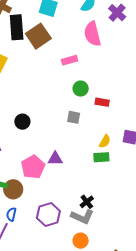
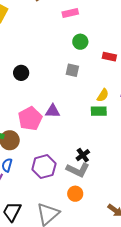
red rectangle: (102, 102) -> (109, 57), moved

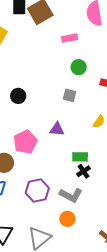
purple triangle: (53, 111) -> (57, 129), moved
green rectangle: (99, 111) -> (80, 157), moved
black cross: (83, 155) -> (84, 171), moved

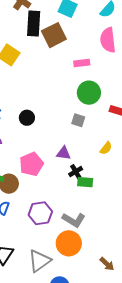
green circle: (79, 67) -> (89, 93), size x1.5
black cross: (84, 171) -> (76, 172), moved
orange circle: (67, 219) -> (69, 243), size x1.6

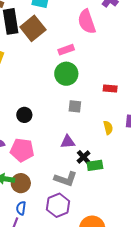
green circle: (89, 93) -> (66, 74), moved
yellow semicircle: (106, 148) -> (108, 128), turned -40
pink pentagon: (31, 164) -> (22, 150), moved, turned -30
gray L-shape: (74, 220) -> (66, 179), moved

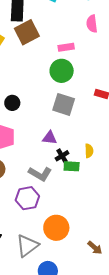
pink semicircle: (87, 22) -> (92, 24), size x0.7
brown square: (33, 28) -> (27, 32), moved
gray square: (75, 106) -> (64, 104), size x1.6
yellow semicircle: (108, 128) -> (89, 151), moved

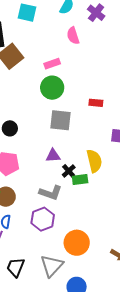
yellow semicircle: (89, 151) -> (94, 161), size x1.6

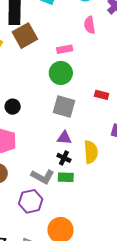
purple triangle: (53, 156) -> (64, 138), moved
black cross: (69, 171) -> (64, 158), turned -32
green rectangle: (80, 180) -> (66, 177), moved

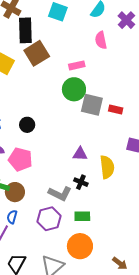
gray square: (64, 107) -> (92, 105), moved
black cross: (64, 158) -> (81, 182), moved
green rectangle: (66, 177) -> (82, 216), moved

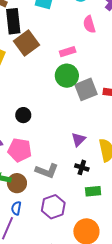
gray square: (92, 105) -> (86, 89), turned -30
purple triangle: (80, 154) -> (79, 140), turned -42
gray L-shape: (60, 194) -> (47, 171), moved
green rectangle: (82, 216) -> (93, 191), moved

